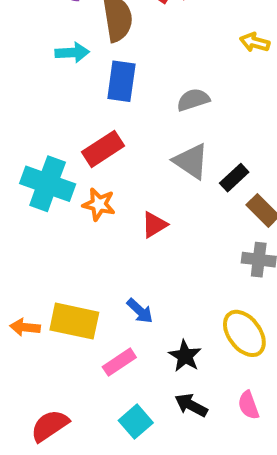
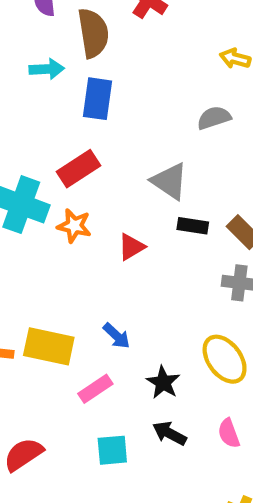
gray semicircle: (193, 100) -> (214, 118), moved
black rectangle: (234, 178) -> (193, 226), moved, turned 52
cyan square: (136, 422) -> (112, 450), turned 36

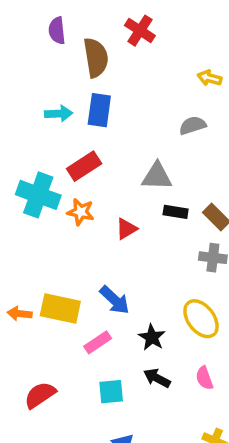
cyan arrow: (47, 69) -> (59, 114), moved
gray triangle: (170, 181) -> (157, 176), turned -32
blue arrow: (117, 336) -> (115, 300), size x1.4

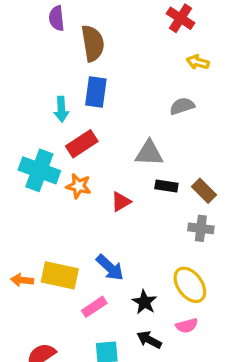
red cross: (140, 31) -> (180, 18), moved
cyan arrow: (59, 114) -> (61, 109), moved, turned 90
pink semicircle: (204, 378) -> (187, 326), moved, turned -85

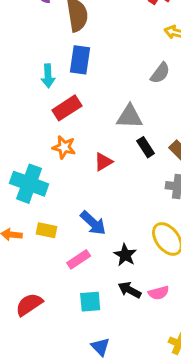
gray semicircle: (182, 106) -> (160, 73), turned 145
cyan cross: (39, 170) -> (29, 184), moved
black rectangle: (166, 186) -> (146, 147), turned 48
yellow rectangle: (60, 275) -> (47, 230), size x0.6
pink semicircle: (187, 326) -> (159, 293), moved

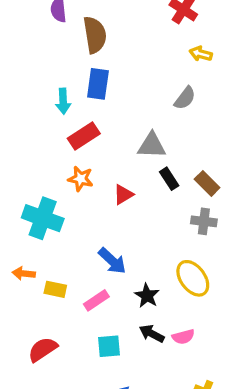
yellow rectangle: (47, 230) -> (55, 289), moved

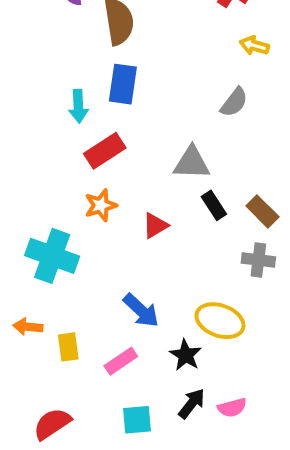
orange star: (81, 179) -> (101, 205), turned -30
yellow ellipse: (193, 278) -> (220, 321), moved, turned -33
yellow rectangle: (55, 289) -> (68, 347), turned 70
black arrow: (152, 334) -> (192, 404), turned 100

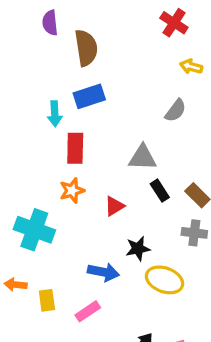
blue rectangle: (123, 84) -> (89, 96), turned 64
red rectangle: (105, 151) -> (75, 148), turned -56
blue arrow: (141, 311) -> (103, 272), turned -32
black star: (186, 355) -> (138, 249), moved, turned 30

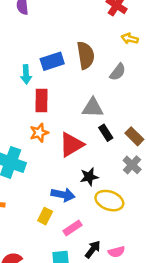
brown semicircle: (86, 48) -> (86, 55), moved
red triangle: (114, 206) -> (71, 145), size x1.6
gray cross: (194, 233) -> (132, 165), turned 36
yellow rectangle: (47, 300) -> (45, 216), moved, turned 35
pink rectangle: (88, 311) -> (72, 228), moved

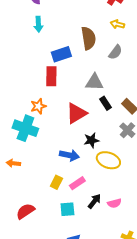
yellow arrow: (130, 39) -> (117, 24), moved
blue rectangle: (52, 61) -> (61, 54), moved
cyan arrow: (26, 74) -> (38, 24), moved
orange star: (39, 133) -> (38, 106), moved
yellow rectangle: (45, 216) -> (56, 182), moved

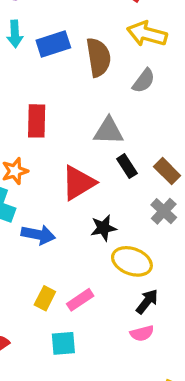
yellow arrow: (117, 24) -> (147, 34), size x1.6
blue rectangle: (61, 54) -> (53, 44), moved
blue arrow: (69, 155) -> (38, 235), moved
black arrow: (94, 201) -> (147, 302), moved

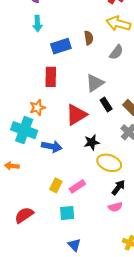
blue rectangle: (53, 44) -> (61, 46), moved
brown semicircle: (99, 57) -> (89, 38), size x0.6
gray triangle: (109, 131) -> (95, 83), turned -36

